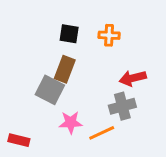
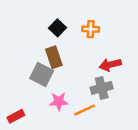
black square: (69, 34) -> (58, 28), turned 35
brown rectangle: (65, 69) -> (54, 57), turned -40
red rectangle: (19, 140) -> (16, 116), turned -42

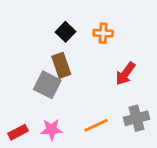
red arrow: (110, 65) -> (125, 74), turned -40
gray cross: (102, 88) -> (137, 118), moved
pink star: (59, 101) -> (52, 129), moved

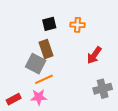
black square: (65, 32) -> (49, 24), turned 32
orange line: (96, 125) -> (44, 79), moved

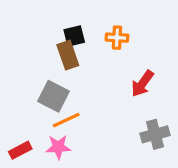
brown rectangle: (46, 49) -> (68, 55), moved

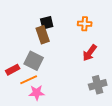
orange cross: (117, 38) -> (85, 24), moved
orange line: (66, 120) -> (29, 80), moved
red rectangle: (20, 150) -> (13, 70), moved

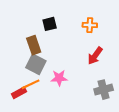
brown rectangle: (43, 35) -> (34, 45), moved
red rectangle: (13, 70) -> (19, 93), moved
pink star: (37, 93) -> (59, 78), moved

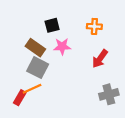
brown rectangle: (34, 45) -> (35, 48), turned -36
pink star: (59, 78) -> (62, 46), moved
red rectangle: (19, 93) -> (20, 98), turned -32

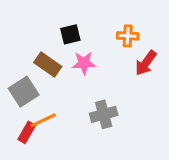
red arrow: (100, 59) -> (146, 63), moved
gray square: (38, 68) -> (24, 92), moved, turned 30
gray cross: (109, 94) -> (104, 114), moved

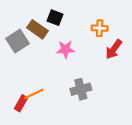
black square: (70, 34) -> (55, 18), moved, turned 35
brown rectangle: (48, 65) -> (37, 29), moved
gray square: (24, 92) -> (17, 41), moved

